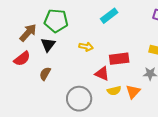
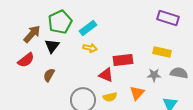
cyan rectangle: (109, 16) -> (88, 28), moved
green pentagon: (56, 21) -> (60, 22), turned -30
yellow semicircle: (114, 91) -> (110, 97), moved

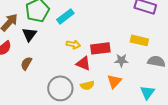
yellow arrow: (90, 48) -> (73, 44), moved
gray star: (154, 75) -> (121, 60), moved

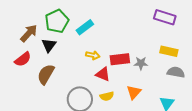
yellow rectangle: (139, 40) -> (169, 51), moved
gray star: (121, 60) -> (141, 63), moved
brown semicircle: (26, 63) -> (46, 74), size x1.5

